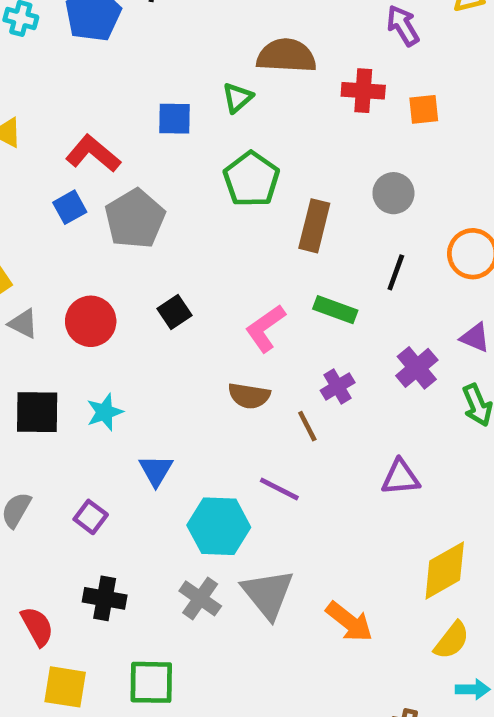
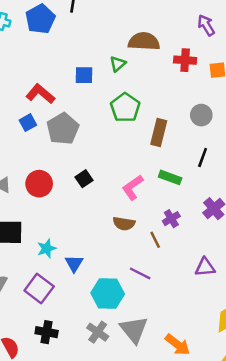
cyan star: (105, 412) -> (47, 249), moved
purple square: (91, 517) -> (39, 288), size x1.6

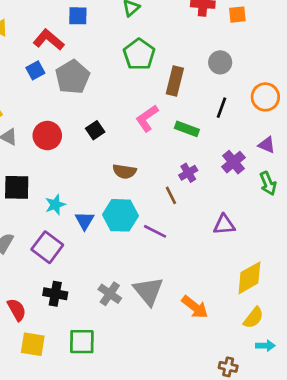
blue square: (84, 75) -> (78, 16), moved
pink L-shape: (133, 187) -> (147, 118), moved
brown semicircle: (124, 224) -> (124, 171), moved
cyan hexagon: (108, 293) -> (120, 215), moved

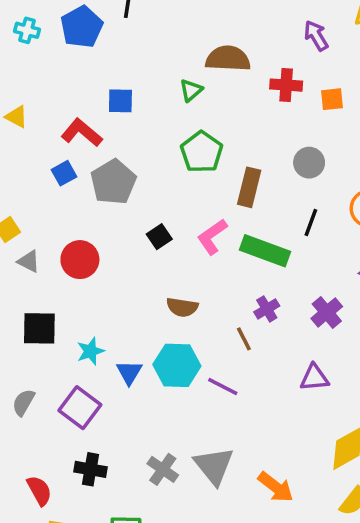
green rectangle: (187, 129) -> (265, 251), size x1.5
black square: (95, 130) -> (159, 237), moved
purple cross: (233, 162) -> (327, 312), moved

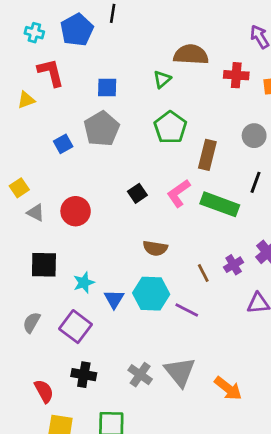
yellow triangle: (16, 117) -> (26, 100), turned -48
red L-shape: (82, 133) -> (51, 72), moved, turned 36
gray pentagon: (113, 182) -> (102, 129), moved
purple cross: (267, 309) -> (234, 265), moved

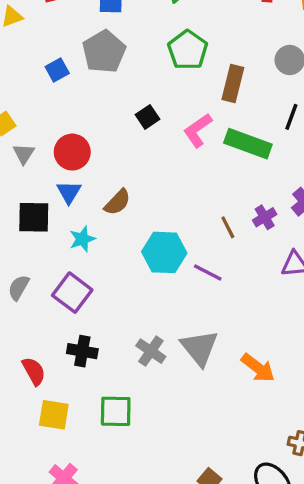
black square: (137, 193) -> (148, 117), moved
gray triangle: (36, 213) -> (24, 154), turned 36
brown semicircle: (155, 248) -> (117, 202), moved, turned -55
blue triangle: (114, 299) -> (69, 192), moved

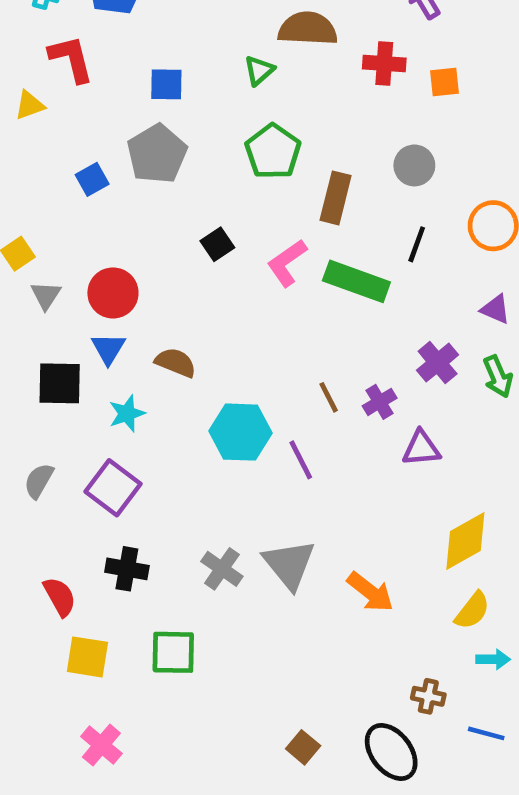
brown semicircle: (117, 202) -> (176, 363), turned -112
purple cross: (265, 217) -> (380, 402), moved
purple line: (208, 272) -> (301, 460), turned 36

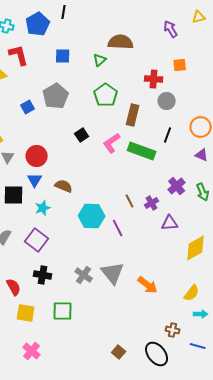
red cross: (384, 63) -> (154, 79), moved
blue square: (166, 84) -> (63, 56), moved
purple triangle: (496, 309) -> (202, 155), moved
yellow diamond: (465, 541) -> (196, 248), moved

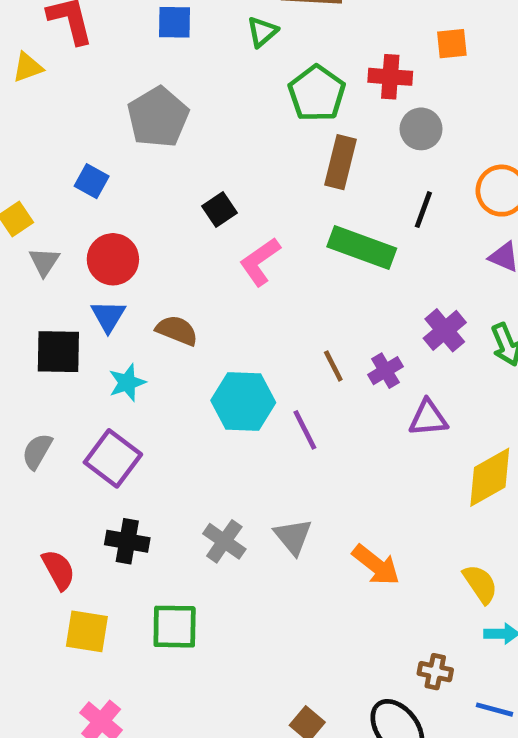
green pentagon: (106, 95) -> (317, 93), moved
blue square: (28, 107) -> (92, 181), moved, turned -32
pink L-shape: (112, 143) -> (260, 262), moved
gray triangle: (113, 273) -> (293, 537), size x0.7
yellow semicircle: (192, 293) -> (480, 584), turned -72

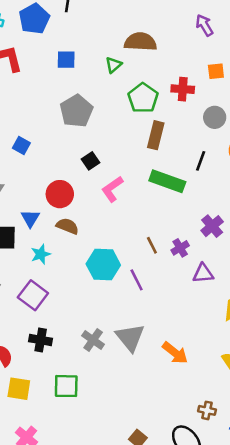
gray pentagon: (158, 117) -> (76, 111), moved
gray circle: (421, 129) -> (215, 117), moved
red circle: (113, 259) -> (60, 194), moved
gray triangle: (293, 537) -> (130, 337), size x1.4

